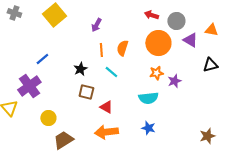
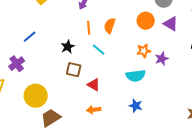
purple triangle: (190, 40) -> (171, 24), moved
orange circle: (158, 43) -> (146, 21), size x0.7
purple cross: (29, 86) -> (17, 64), size x0.7
yellow circle: (48, 118) -> (36, 96), size x1.5
orange arrow: (106, 132) -> (94, 110), size x0.6

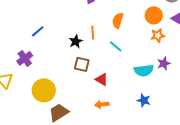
orange line: (89, 28) -> (93, 32), moved
cyan line: (99, 50) -> (116, 46), moved
orange star: (144, 51) -> (158, 35), moved
purple star: (162, 59) -> (164, 63), moved

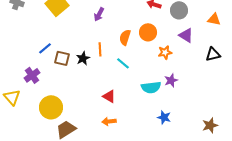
orange circle: (154, 15) -> (148, 32), moved
brown square: (82, 64) -> (62, 58), moved
blue star: (144, 100) -> (164, 117), moved

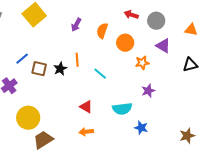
orange semicircle: (125, 37) -> (102, 31), moved
cyan semicircle: (151, 87) -> (122, 109), moved

